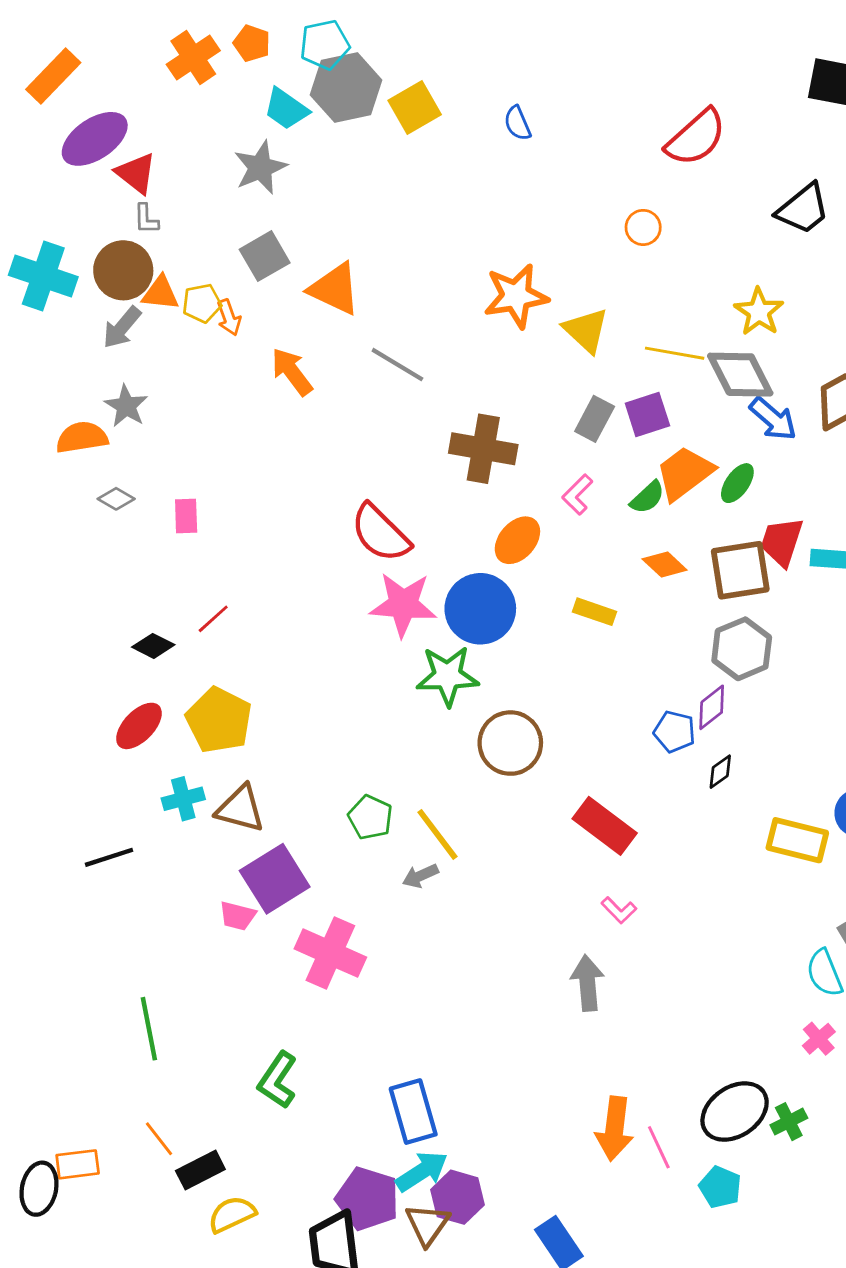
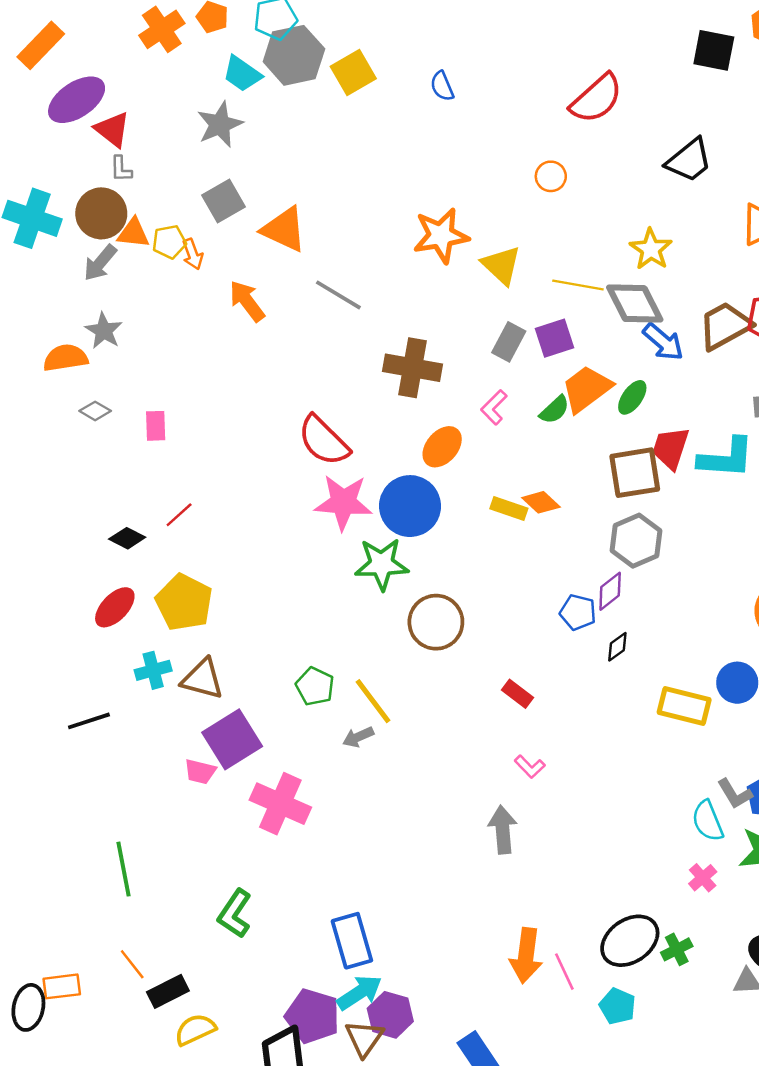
orange diamond: (665, 565) -> (541, 502), moved
red rectangle: (605, 826) -> (517, 694), size x0.6

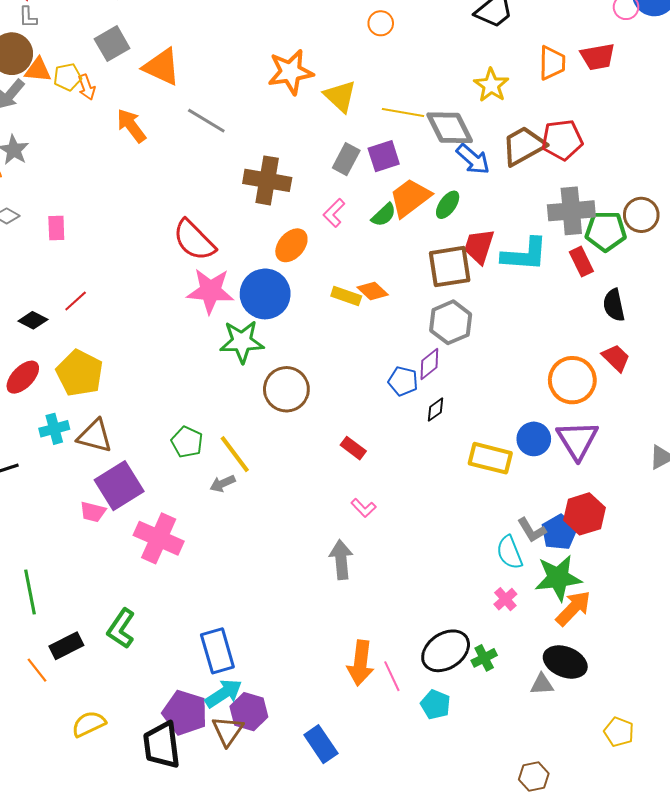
yellow star: (651, 249) -> (491, 85), moved
black rectangle: (168, 991) -> (66, 646), moved

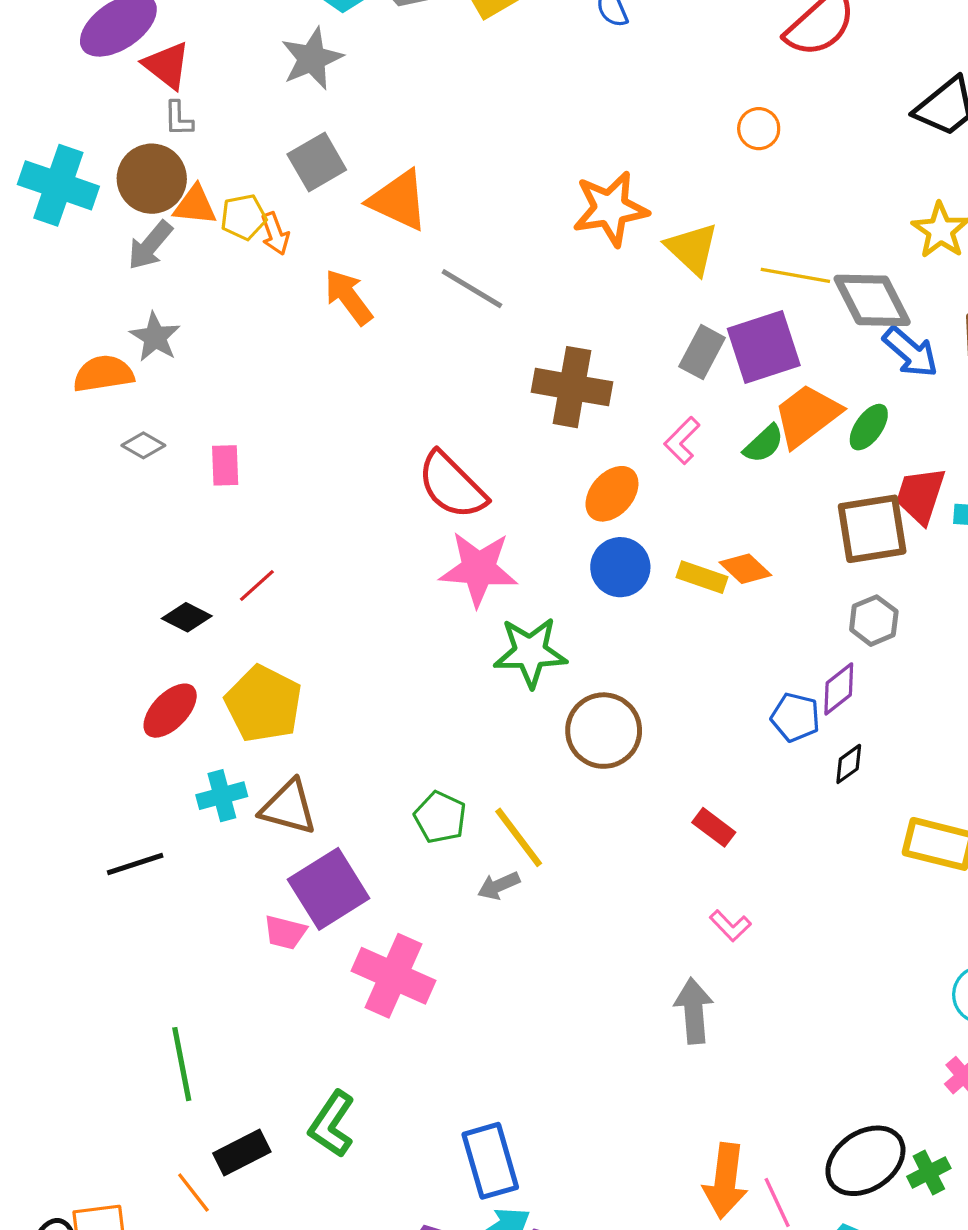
purple square: (384, 156) -> (764, 347), size x1.4
blue circle: (265, 294) -> (620, 567), moved, size x0.7
gray hexagon: (451, 322) -> (874, 621), size x0.7

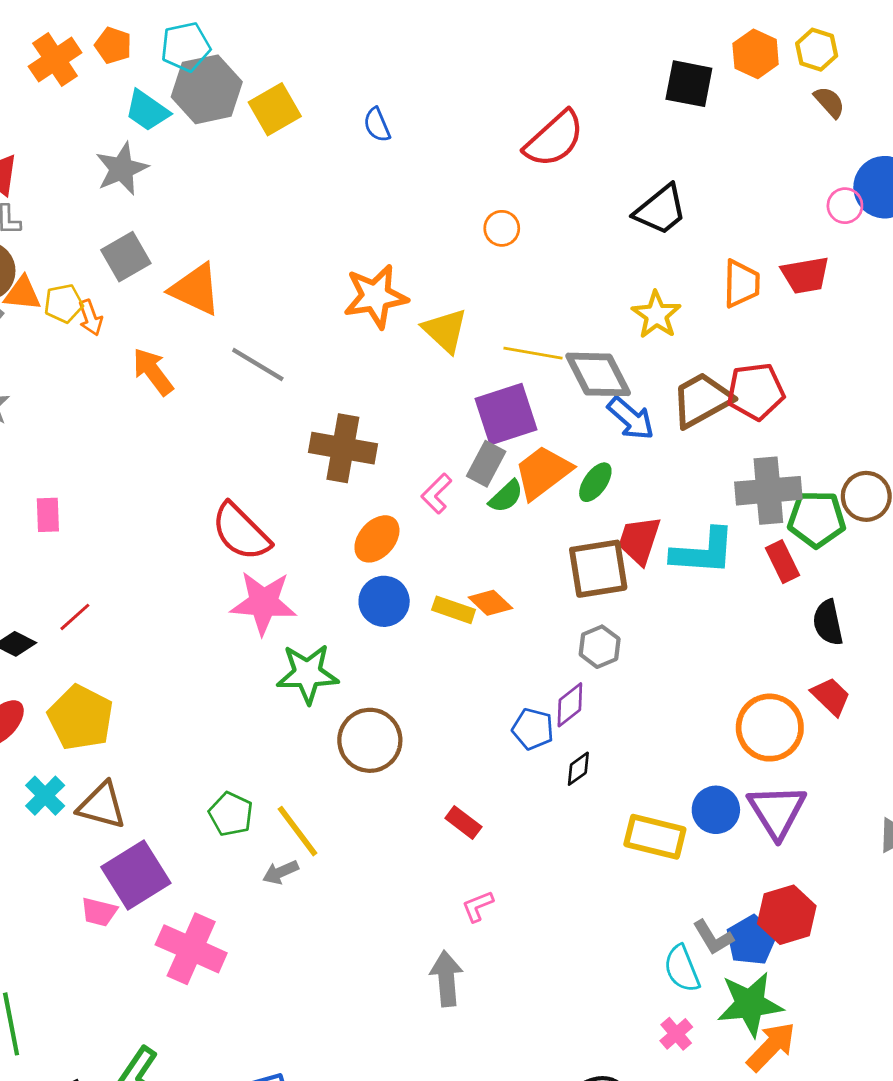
gray rectangle: (702, 352) -> (486, 464), moved
cyan cross: (222, 796) -> (45, 796), turned -30
pink L-shape: (730, 926) -> (478, 906), turned 112

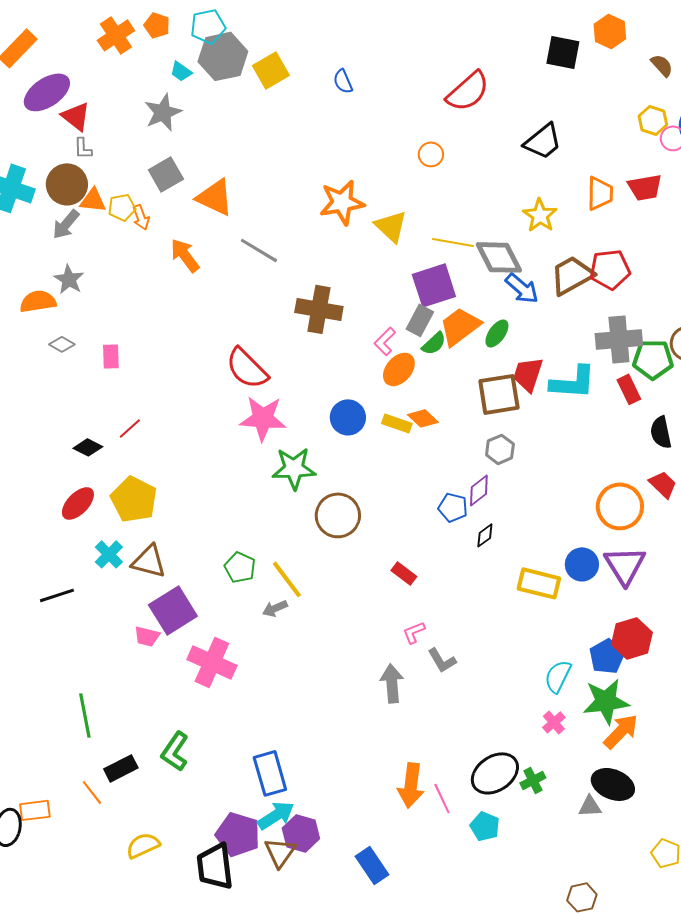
yellow hexagon: (817, 50) -> (653, 120), moved
cyan trapezoid: (147, 111) -> (181, 71), size x0.7
orange ellipse: (377, 539) -> (399, 369), moved
gray L-shape: (713, 937) -> (442, 660), moved
cyan semicircle: (682, 969) -> (558, 676), turned 48

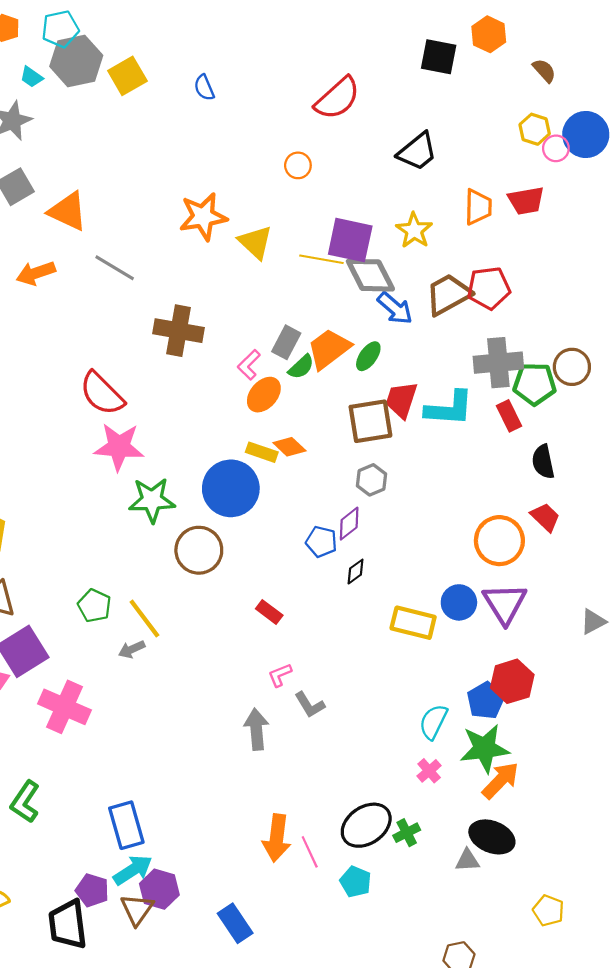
orange arrow: (185, 255) -> (36, 273), turned -72
purple square: (434, 285) -> (350, 240), moved, turned 30
blue circle: (348, 417) -> (231, 488), moved, size x1.5
purple pentagon: (238, 834) -> (92, 890), size x0.7

